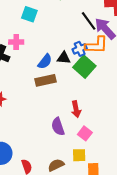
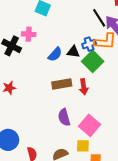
brown rectangle: (45, 80) -> (62, 84), moved
red arrow: (76, 109) -> (84, 87), moved
pink square: (85, 133) -> (90, 125), size x1.5

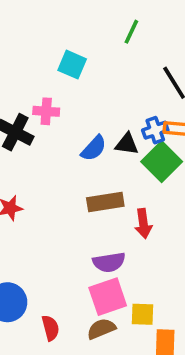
red arrow: (84, 87) -> (143, 224), moved
purple semicircle: (64, 117) -> (109, 262), turned -84
pink square: (90, 125) -> (108, 297), moved, turned 30

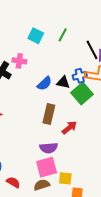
green line: (131, 32) -> (63, 35), moved
brown rectangle: (105, 202) -> (49, 114), turned -72
red arrow: (143, 224) -> (69, 128), turned -126
red semicircle: (50, 328) -> (13, 182), turned -48

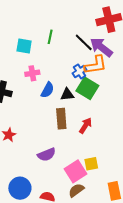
pink cross: (19, 61) -> (32, 73), moved
black triangle: (63, 82) -> (67, 94), moved
purple semicircle: (49, 148) -> (47, 155), moved
yellow square: (65, 178) -> (91, 164), moved

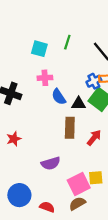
blue semicircle: (48, 90) -> (59, 97), turned 112

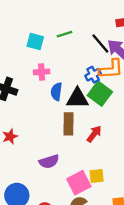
green line: (67, 42) -> (65, 34), turned 56
blue semicircle: (59, 97) -> (56, 92), turned 42
black triangle: (79, 104) -> (77, 98), size x1.5

